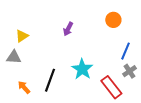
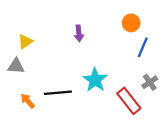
purple arrow: (68, 29) -> (79, 33), turned -32
blue line: (125, 51) -> (143, 47), moved
black line: (50, 80) -> (58, 93), turned 65

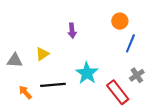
yellow triangle: (25, 42) -> (42, 54), moved

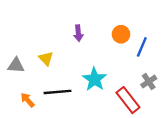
orange circle: (120, 21) -> (121, 34), moved
yellow triangle: (42, 54) -> (46, 58), turned -40

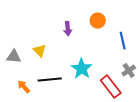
orange circle: (121, 34) -> (98, 21), moved
blue line: (142, 47) -> (123, 41), turned -36

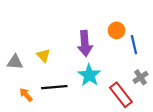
orange circle: (98, 21) -> (117, 30), moved
purple arrow: (68, 29) -> (85, 43), moved, size x1.6

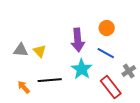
blue line: (134, 45) -> (106, 53), moved, turned -48
gray triangle: (15, 62) -> (21, 50), moved

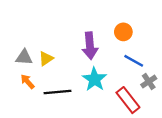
yellow triangle: (40, 51) -> (46, 58), turned 40
blue line: (106, 53) -> (134, 61), moved
orange arrow: (24, 87) -> (28, 82), moved

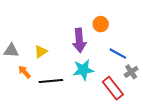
orange circle: (123, 32) -> (101, 24), moved
gray triangle: (24, 57) -> (11, 51), moved
cyan star: (94, 79) -> (83, 70), turned 30

